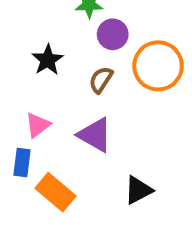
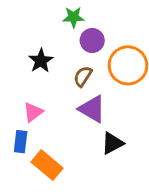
purple triangle: (95, 135) -> (92, 109), moved
black triangle: (138, 190) -> (112, 143), moved

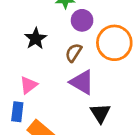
black triangle: (112, 143) -> (100, 113), turned -35

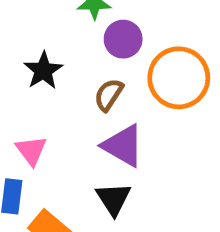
pink triangle: (29, 85) -> (31, 150), turned -30
black triangle: (100, 113) -> (113, 199), moved

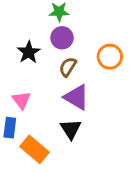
purple circle: (123, 39) -> (62, 38), moved
orange circle: (179, 78) -> (110, 57), size x0.7

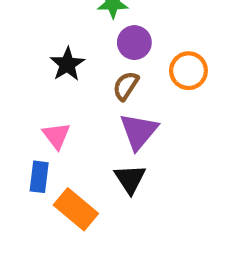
purple circle: (62, 38) -> (134, 43), moved
purple triangle: (76, 97) -> (139, 131), turned 40

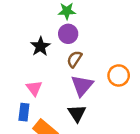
purple circle: (134, 43) -> (68, 34), moved
orange circle: (188, 71) -> (119, 75), moved

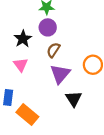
pink triangle: (34, 88) -> (21, 65), moved
black triangle: (77, 113) -> (74, 99), moved

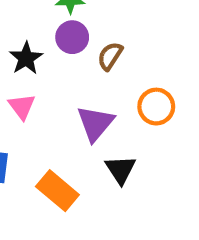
brown semicircle: (53, 50) -> (110, 56), moved
orange rectangle: (27, 114) -> (57, 191), moved

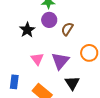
pink triangle: (22, 107) -> (37, 59), moved

